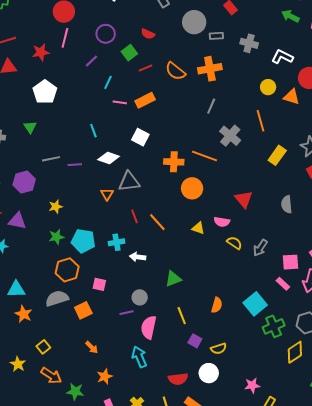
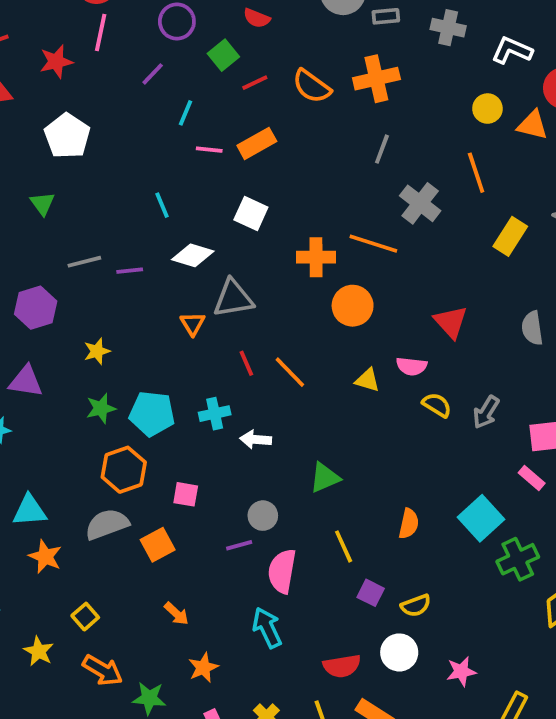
pink star: (252, 385) -> (461, 671), moved

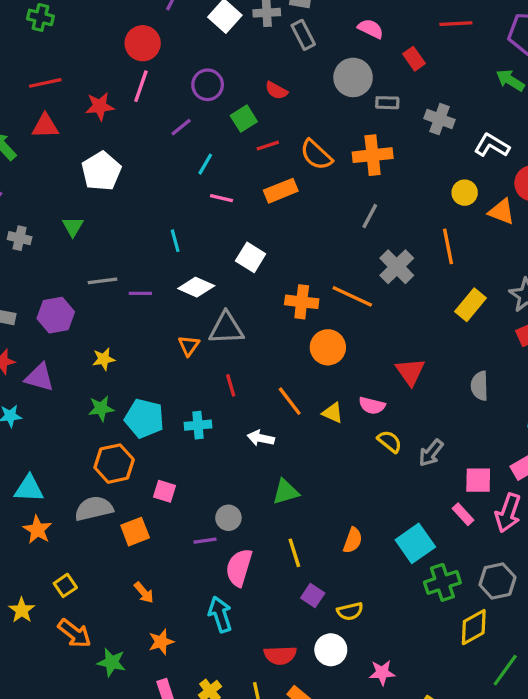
orange rectangle: (257, 143) -> (281, 191), moved
orange line: (290, 372) -> (290, 401), moved
white arrow: (256, 439) -> (261, 438), moved

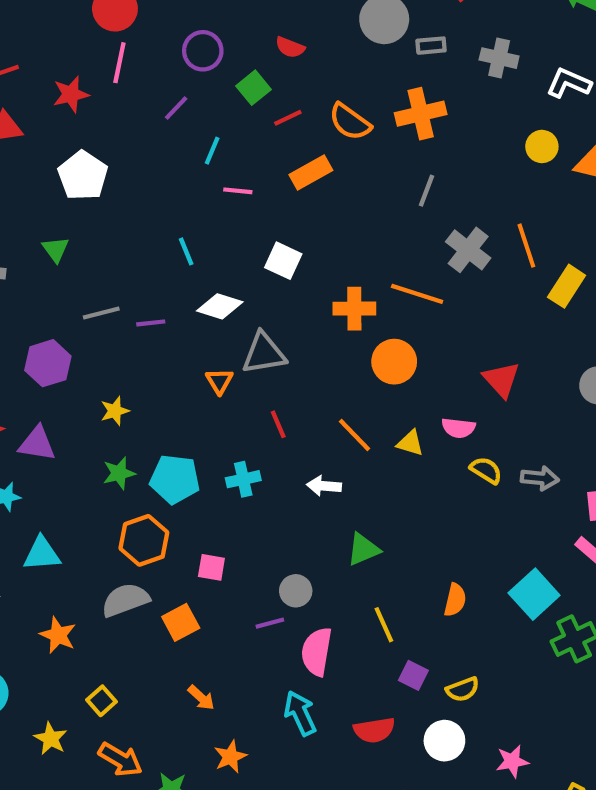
orange line: (448, 246) -> (526, 246), moved
gray arrow: (431, 453) -> (540, 478), turned -116
cyan triangle: (29, 489) -> (42, 554), moved
red semicircle: (280, 655) -> (374, 730), moved

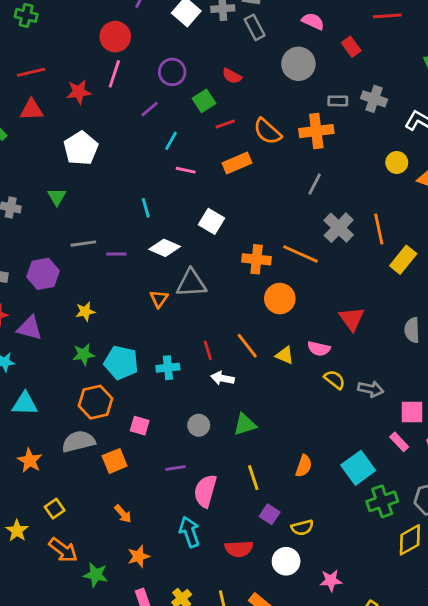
gray rectangle: (431, 46) -> (338, 101), moved
red line: (278, 424) -> (208, 350), moved
gray circle: (296, 591) -> (199, 425), moved

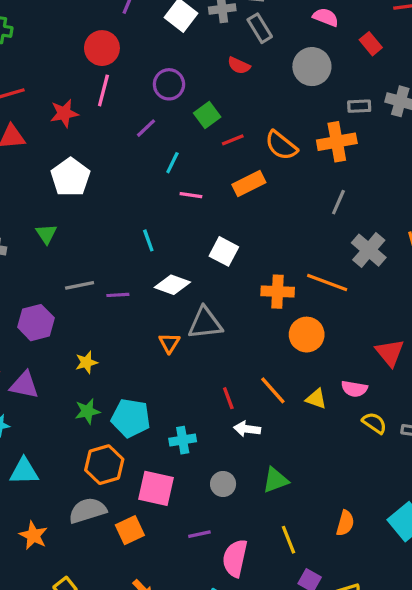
red semicircle: (232, 76) -> (239, 66), moved
cyan cross: (168, 368) -> (183, 440), moved
pink square: (140, 426) -> (156, 488), size x1.6

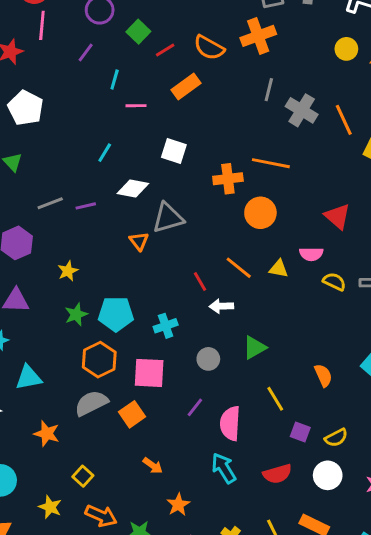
cyan line: (148, 240) -> (105, 153), turned 60
gray cross: (369, 250) -> (302, 110), moved
orange semicircle: (345, 523) -> (323, 375), turned -30
purple line: (199, 534) -> (195, 407), turned -30

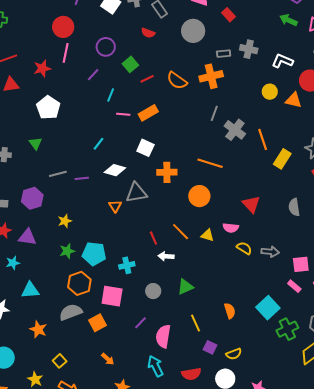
orange rectangle: (186, 87) -> (148, 113), moved
orange cross: (228, 179) -> (167, 172), moved

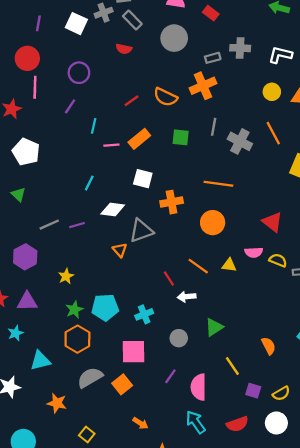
green square: (130, 64) -> (181, 137), moved, turned -35
orange line: (263, 139) -> (273, 133), moved
yellow semicircle: (244, 248) -> (278, 260), moved
orange hexagon: (79, 283) -> (77, 339), moved

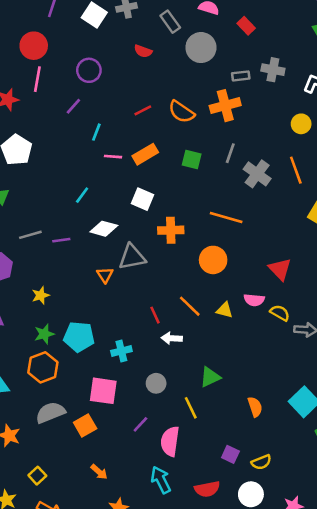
gray rectangle: (132, 20) -> (170, 22), moved
green triangle: (214, 327) -> (210, 377), moved
yellow line: (232, 366) -> (191, 408), moved

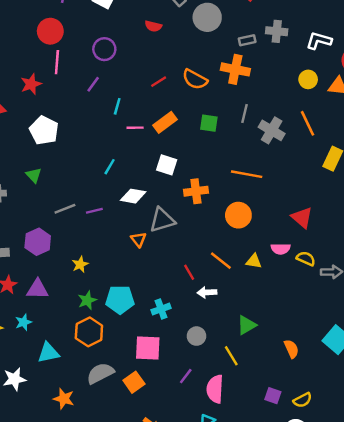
orange cross: (225, 106) -> (235, 69), turned 32

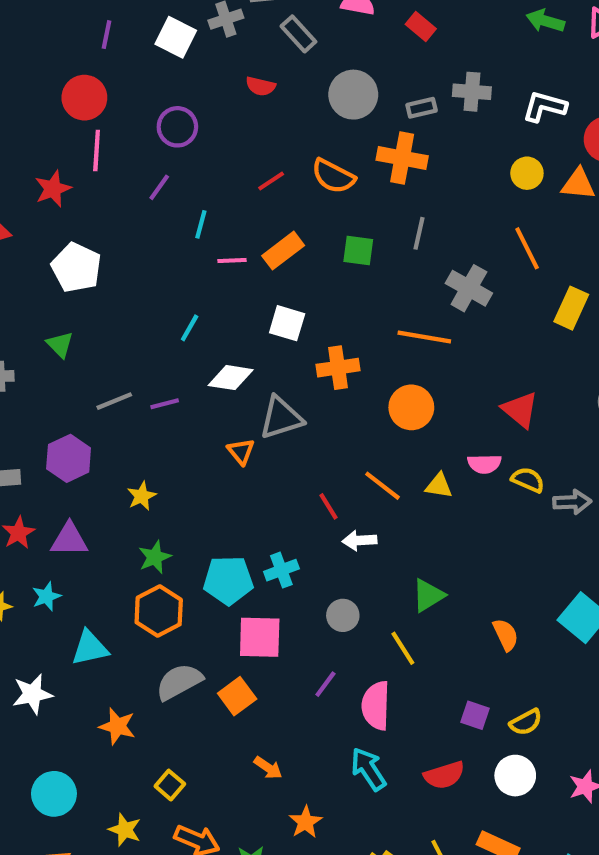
gray circle: (207, 17) -> (353, 95), moved
gray cross: (272, 130) -> (469, 288), moved
cyan pentagon: (120, 300) -> (228, 580), moved

